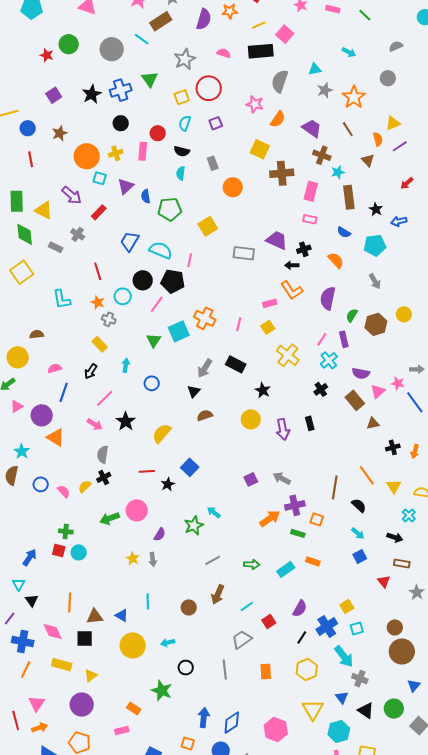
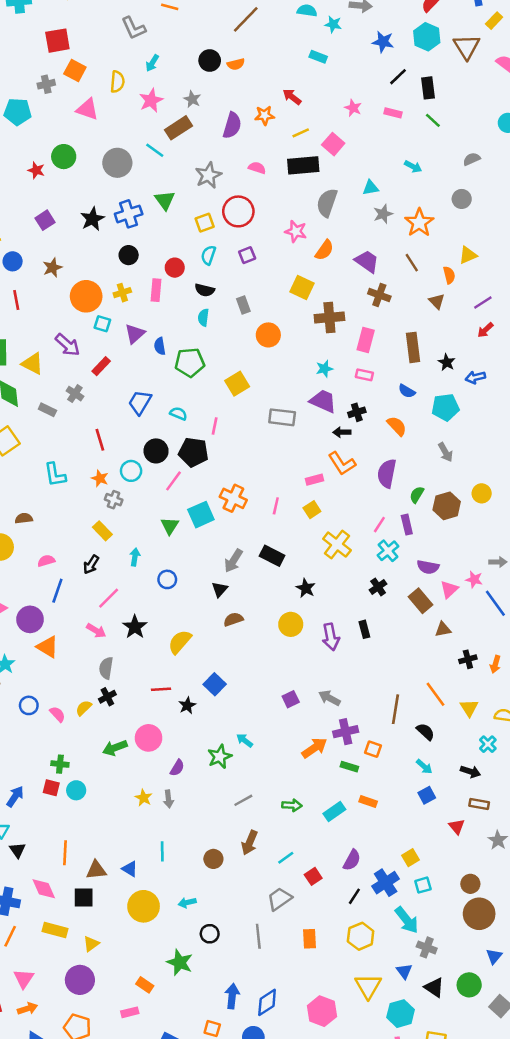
purple line: (400, 146) -> (483, 303), moved
cyan star: (338, 172) -> (324, 369), moved
cyan semicircle: (161, 250) -> (178, 414), size x0.6

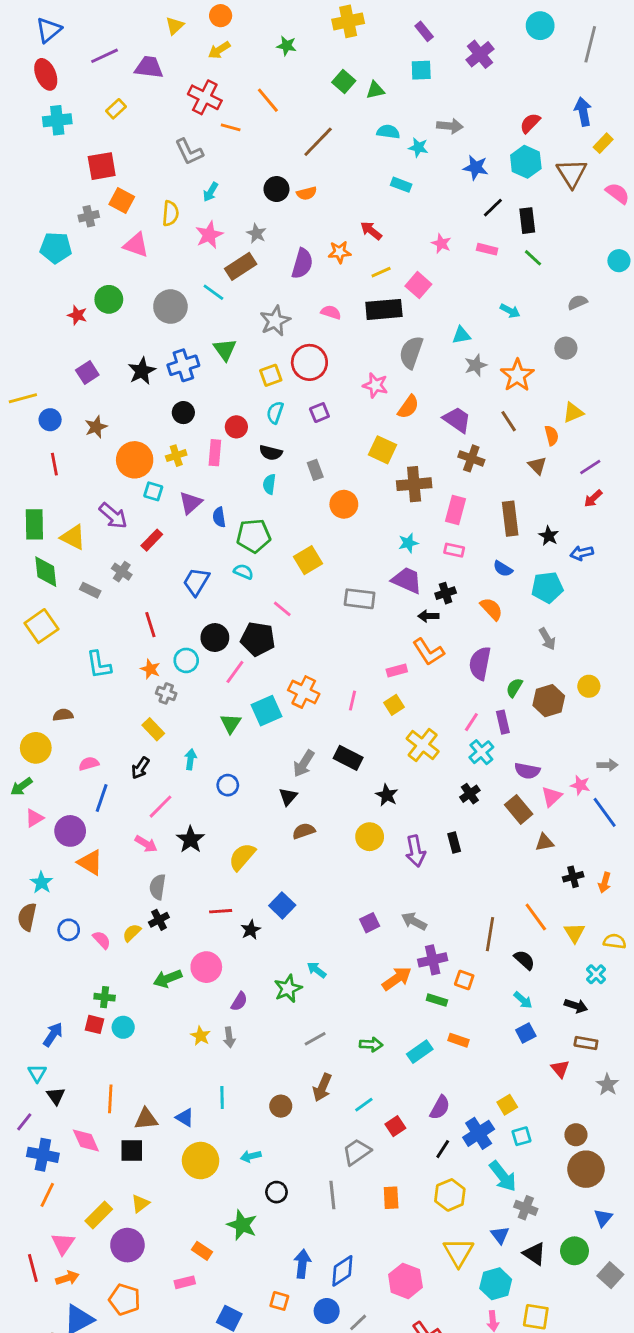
cyan semicircle: (178, 414) -> (244, 572), moved
pink line: (215, 426) -> (282, 609), turned -63
yellow rectangle: (55, 930) -> (99, 1215), moved, turned -60

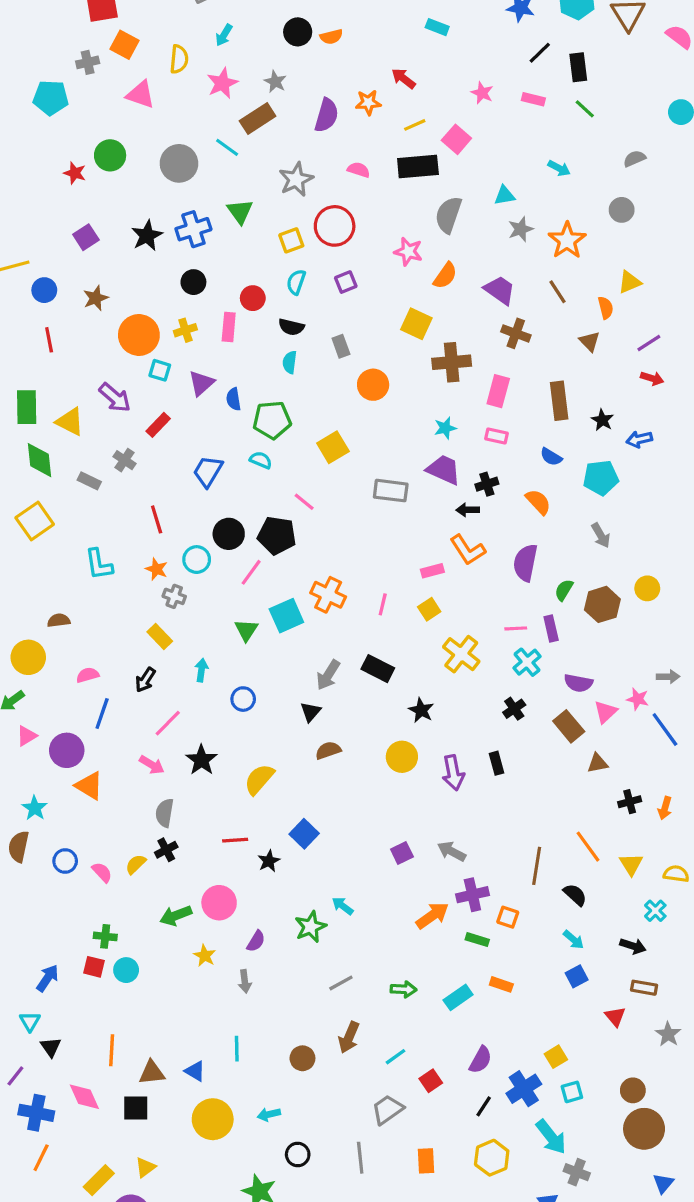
red arrow: (593, 499) -> (652, 378), turned -120
pink line: (471, 722) -> (516, 628), turned 54
yellow star: (201, 1036) -> (205, 956), moved

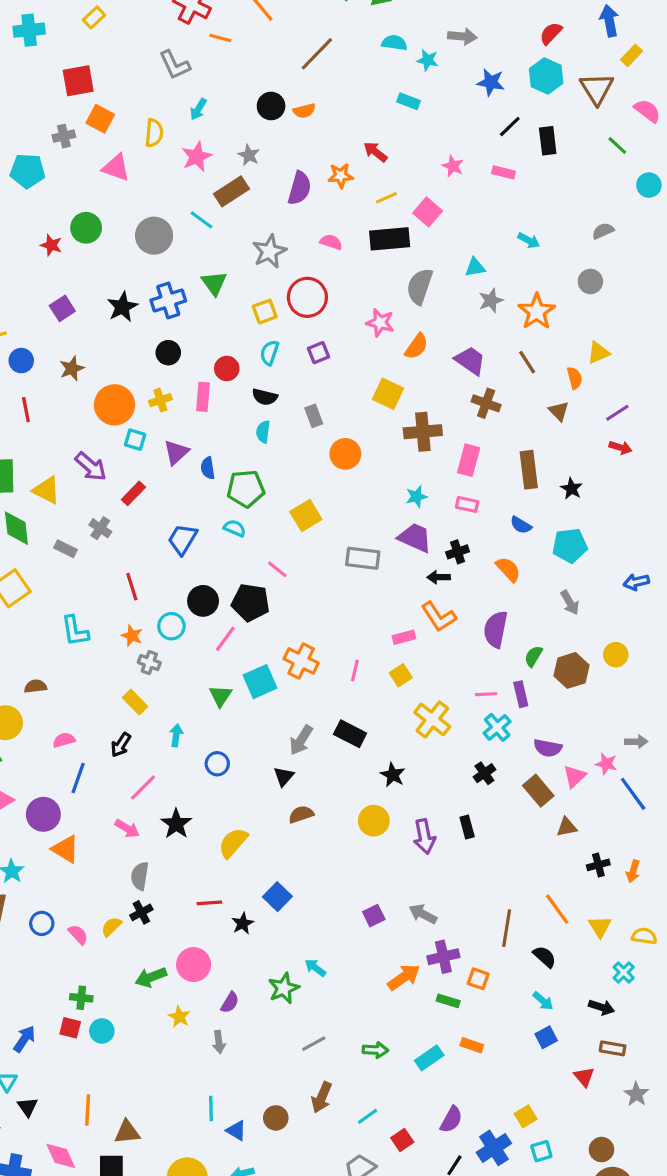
green line: (585, 109) -> (617, 146), moved
blue arrow: (639, 439) -> (636, 582), moved
blue triangle: (195, 1071) -> (236, 1131), moved

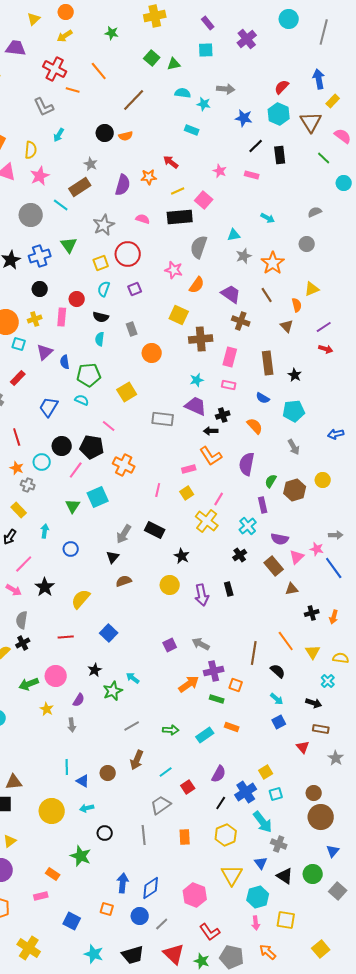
pink star: (197, 157) -> (40, 176), moved
orange cross: (301, 661) -> (124, 465), moved
pink line: (486, 694) -> (219, 499), moved, turned -56
black star: (243, 923) -> (95, 670), moved

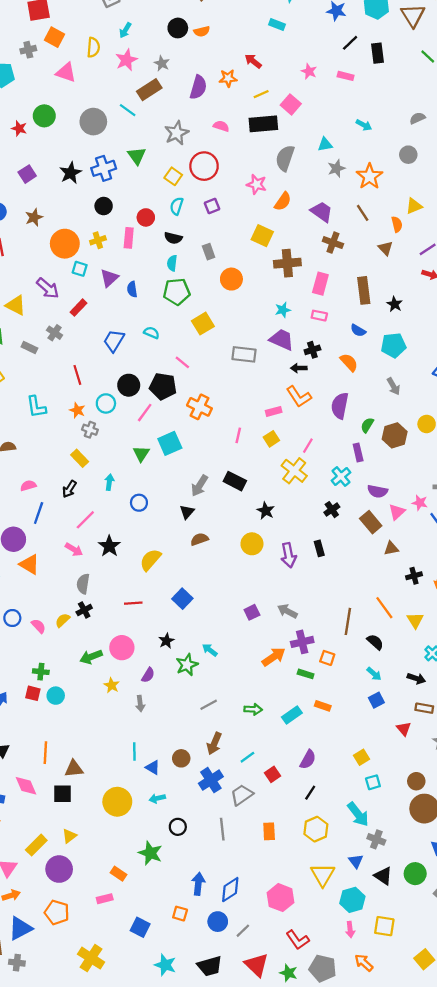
pink star: (40, 176) -> (126, 60), moved
yellow square: (101, 263) -> (173, 176), turned -35
green pentagon: (89, 375) -> (177, 292), moved
blue cross: (246, 792) -> (211, 780), moved

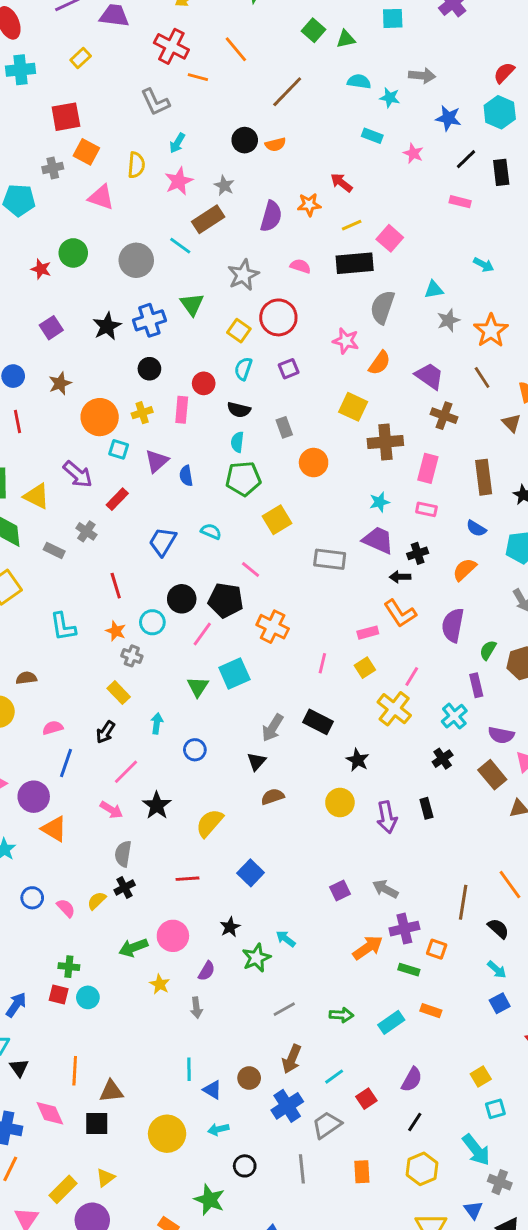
pink star: (309, 71) -> (413, 153), moved
orange semicircle: (349, 362) -> (465, 569), turned -90

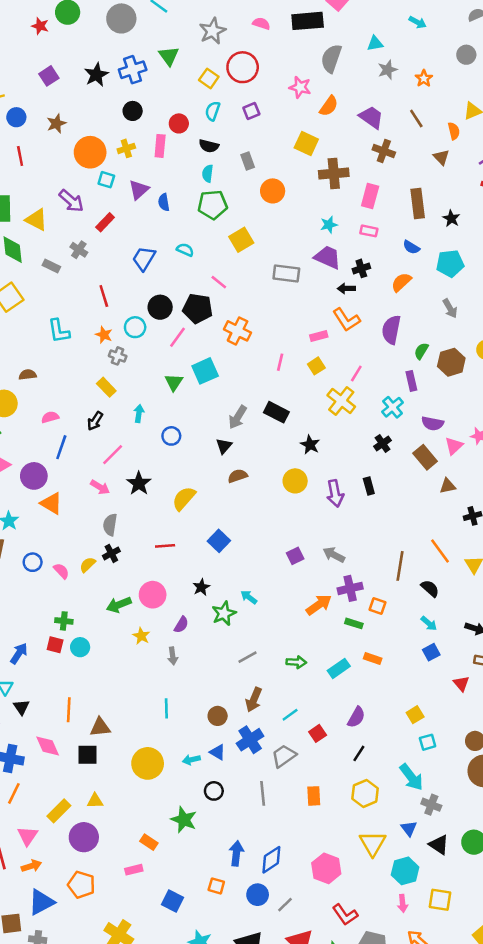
orange star: (491, 331) -> (424, 78), size x0.6
blue triangle: (212, 1090) -> (218, 752), moved
yellow triangle: (105, 1178) -> (95, 801), turned 35

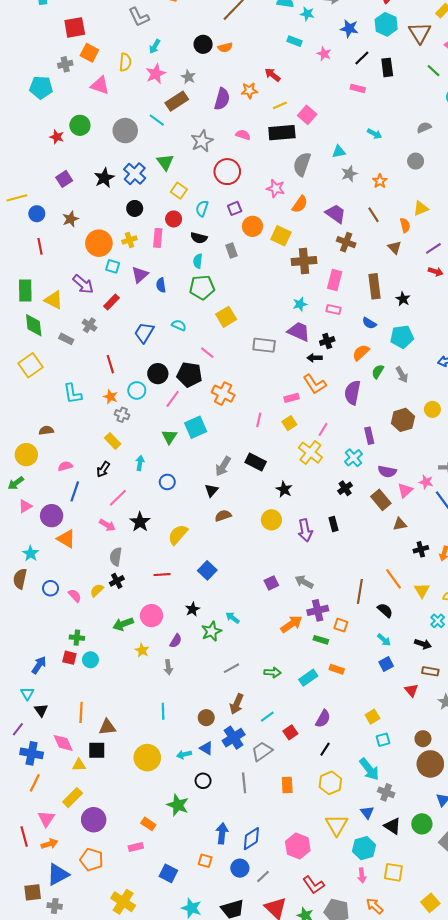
blue cross: (133, 70) -> (135, 174), turned -30
yellow square: (209, 78) -> (179, 191), moved
orange circle: (273, 191) -> (253, 226), moved
green semicircle: (421, 351) -> (378, 372), moved
yellow triangle: (95, 801) -> (79, 765), moved

